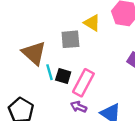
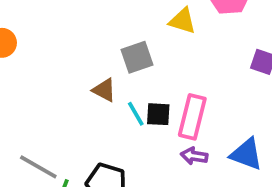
gray square: (70, 39) -> (137, 57), moved
brown triangle: (34, 53) -> (104, 90), size x0.6

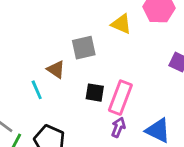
cyan line: (136, 114) -> (37, 90), moved
purple arrow: (194, 156) -> (118, 127), turned 96

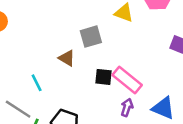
cyan line: (37, 90) -> (37, 83), moved
pink rectangle: (120, 98) -> (127, 80), turned -68

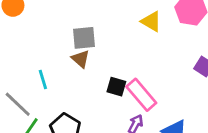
gray square: (91, 37) -> (84, 38), moved

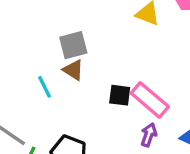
cyan line: (43, 80) -> (44, 87), moved

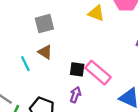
gray square: (73, 45) -> (44, 24), moved
purple arrow: (149, 135) -> (75, 95), moved

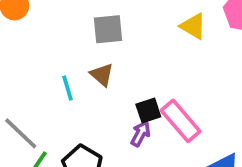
black square: (77, 69) -> (148, 110), turned -35
purple arrow: (75, 95) -> (141, 134), moved

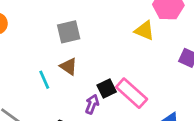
yellow triangle: (193, 26) -> (144, 31), moved
purple arrow: (141, 134) -> (92, 104), moved

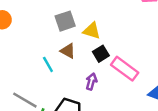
yellow triangle: (144, 31) -> (92, 31), moved
black square: (107, 88) -> (101, 54), moved

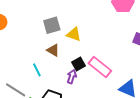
black square: (101, 54) -> (78, 64), moved
cyan line: (48, 64) -> (37, 70), moved

